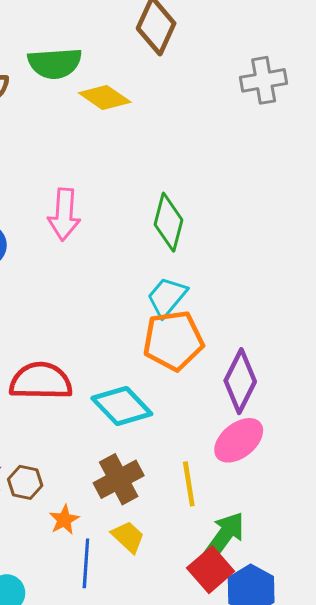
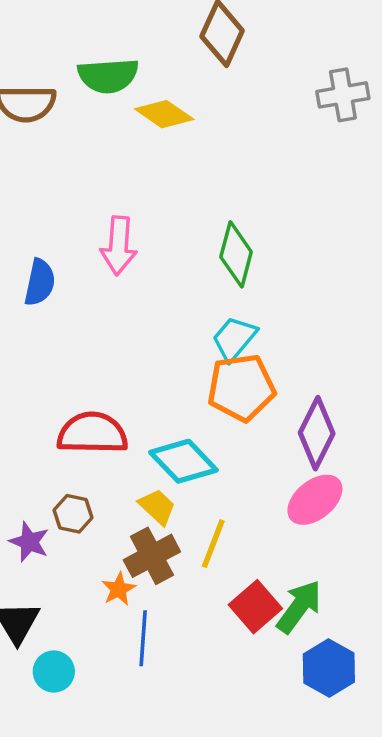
brown cross: (119, 479) -> (152, 556), moved
brown hexagon: (25, 482) -> (73, 514), moved
yellow line: (189, 484) -> (213, 544), moved, turned 30
yellow trapezoid: (128, 537) -> (157, 507), moved
red square: (211, 570) -> (255, 607), moved

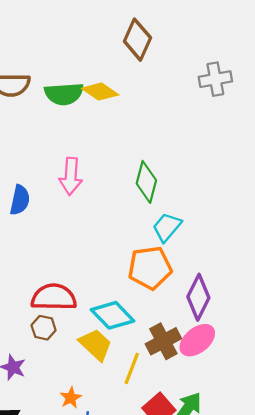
green semicircle: (108, 76) -> (64, 94), moved
cyan trapezoid: (234, 339) -> (167, 227), moved
yellow trapezoid: (157, 507) -> (96, 345), size x1.4
brown hexagon: (73, 514) -> (44, 328), moved
brown cross: (152, 556) -> (163, 341), moved

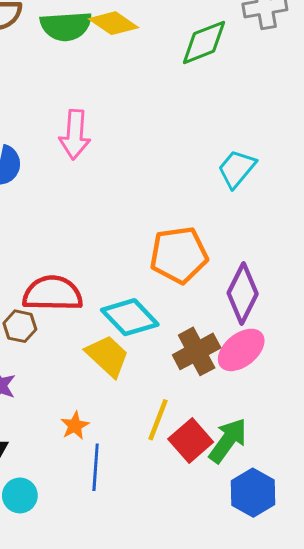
green diamond: (146, 182) -> (204, 42), moved, turned 54
cyan trapezoid: (167, 227) -> (237, 169), moved
brown hexagon: (44, 328) -> (20, 326), moved
yellow line: (132, 368) -> (158, 420), moved

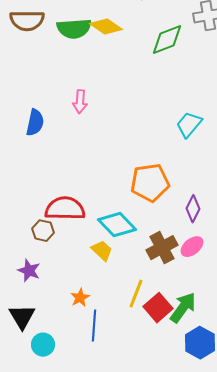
pink arrow: (75, 135) -> (80, 102), size x0.7
purple diamond: (243, 293) -> (193, 209), size x0.7
pink ellipse: (241, 350) -> (192, 247), size x0.7
yellow trapezoid: (107, 356) -> (102, 251), size x0.7

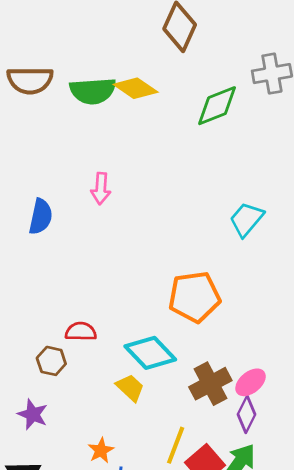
red semicircle: (65, 209) -> (81, 332), size x0.6
purple diamond: (193, 209) -> (247, 414), moved

